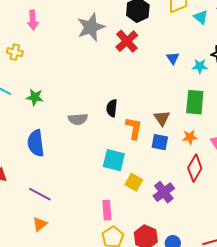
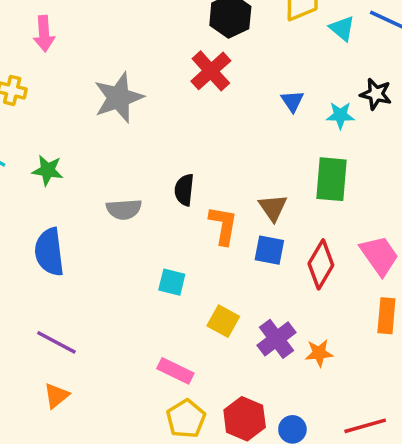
gray star: (91, 27) -> (119, 98), moved
orange star: (190, 137) -> (319, 353), moved
cyan square: (114, 160) -> (172, 282), moved, size x0.7
red diamond: (195, 168) -> (321, 264), moved
pink rectangle: (107, 210) -> (175, 371), turned -60

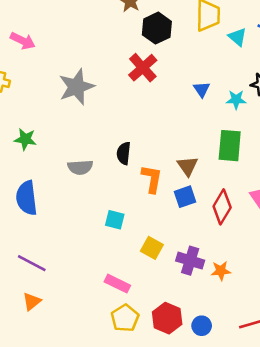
pink arrow: (44, 34) -> (23, 41), turned -60
blue square: (269, 250) -> (185, 197), turned -30
purple cross: (276, 339) -> (190, 261), turned -36

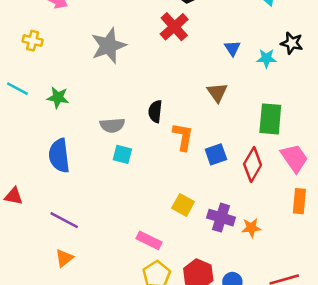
green rectangle: (230, 146) -> (270, 119), moved
brown triangle: (188, 166) -> (217, 92), moved
cyan square: (115, 220) -> (122, 154), moved

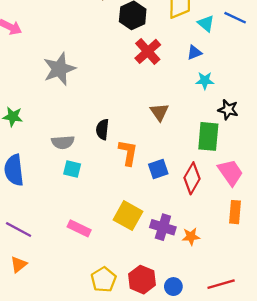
red cross: (174, 27) -> (148, 51), moved
black star: (292, 43) -> (228, 110), moved
blue triangle: (232, 48) -> (194, 53), moved, turned 42
yellow square: (183, 205) -> (128, 216), size x1.4
pink rectangle: (149, 240) -> (79, 228), moved

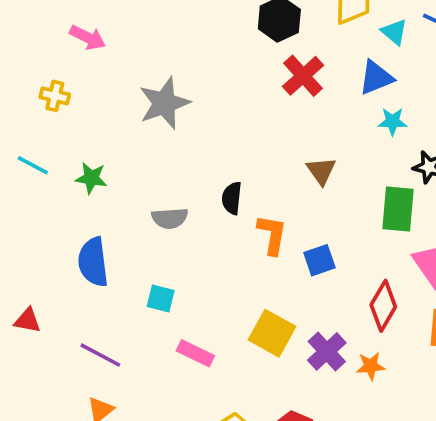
blue triangle: (194, 53) -> (376, 78), size x1.5
cyan square: (72, 169) -> (161, 299), moved
red diamond: (192, 178) -> (383, 306), moved
purple cross: (163, 227) -> (327, 351), turned 30

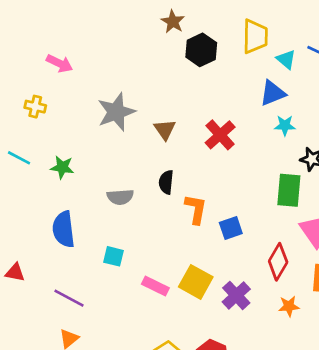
red cross: (303, 76) -> (220, 135), moved
brown triangle: (321, 171) -> (165, 129), moved
pink rectangle: (195, 353) -> (155, 286), moved
orange star: (371, 366) -> (289, 306), moved

